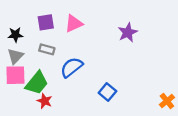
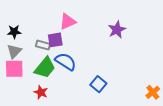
purple square: (46, 22) -> (55, 40), moved
blue semicircle: (72, 67) -> (66, 62), turned 70
green trapezoid: (37, 83) -> (45, 68), moved

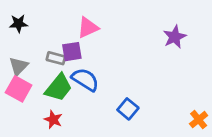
purple star: (117, 30) -> (175, 37), moved
black star: (14, 32) -> (19, 24), moved
pink square: (14, 69) -> (19, 89), turned 30

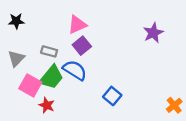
purple square: (72, 52) -> (82, 46), moved, turned -30
pink square: (19, 89) -> (30, 85), moved

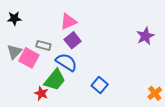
purple star: (153, 33) -> (145, 36), moved
green trapezoid: (51, 77) -> (55, 80), moved
pink square: (30, 85) -> (29, 58), moved

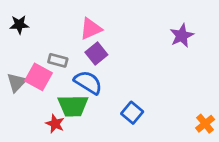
purple star: (145, 36) -> (182, 36), moved
gray triangle: (14, 52) -> (17, 82), moved
green trapezoid: (55, 80) -> (73, 106), turned 50

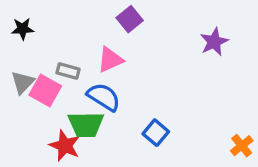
pink triangle: (91, 29) -> (110, 60), moved
purple square: (96, 54) -> (130, 19), moved
gray triangle: (17, 82) -> (23, 82), moved
red star: (55, 124) -> (65, 146), size x1.4

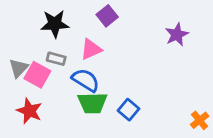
black star: (23, 29) -> (55, 24), moved, size x1.5
green trapezoid: (86, 125) -> (92, 103), moved
red star: (65, 146) -> (29, 111), moved

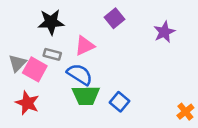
purple square: (107, 16) -> (114, 18), moved

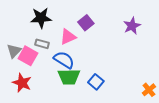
purple square: (114, 18) -> (86, 23), moved

